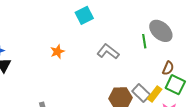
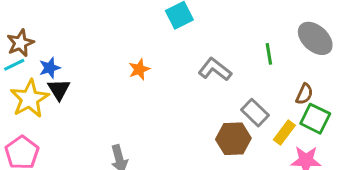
gray ellipse: (161, 31) -> (315, 38), moved
gray rectangle: (141, 93) -> (255, 113), moved

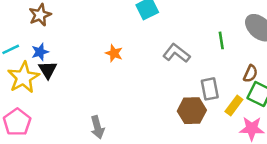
brown star: (20, 43) -> (40, 15), moved
orange star: (139, 69) -> (114, 53), turned -30
gray rectangle: (255, 113) -> (210, 89), turned 35

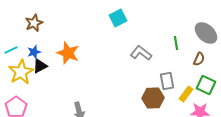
orange star: (114, 53) -> (68, 53), moved, size x1.6
black triangle: (48, 70) -> (40, 66), turned 35
brown semicircle: (250, 74) -> (199, 59), moved

